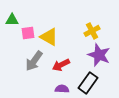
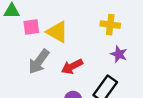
yellow cross: (92, 31) -> (110, 25), turned 35
purple star: (99, 55) -> (119, 54), size x0.6

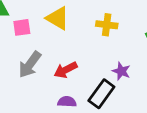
yellow triangle: (57, 32) -> (58, 18), moved
purple star: (119, 54) -> (121, 71), moved

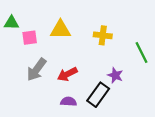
yellow triangle: (58, 18) -> (60, 30), turned -30

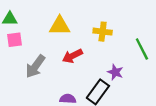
pink square: (30, 38) -> (14, 40), moved
red arrow: (67, 74) -> (72, 56), moved

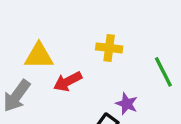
yellow triangle: (60, 26) -> (39, 56), moved

